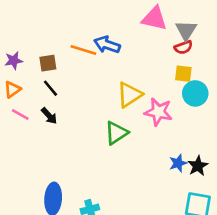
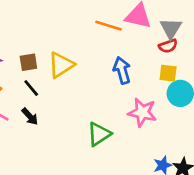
blue arrow: (107, 45) -> (122, 70), moved, turned 55
orange line: (83, 50) -> (108, 26), moved
yellow triangle: (129, 95) -> (61, 65), moved

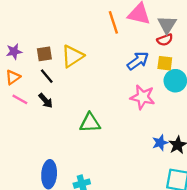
orange line: (108, 26) -> (113, 22), turned 55
blue arrow: (122, 70) -> (138, 61), moved, turned 70
green triangle: (99, 134) -> (90, 123), moved, turned 30

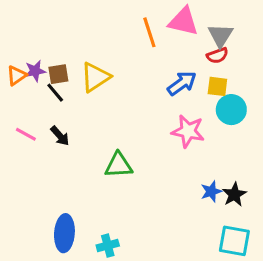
purple star: (14, 51) -> (35, 71), moved
black line: (47, 76) -> (55, 93), moved
orange triangle: (13, 77) -> (17, 76), moved

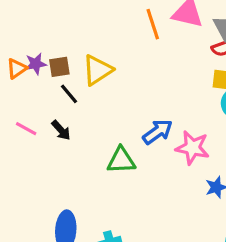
blue arrow: (182, 83) -> (158, 132), moved
black line: (55, 93) -> (69, 94), moved
pink star: (188, 131) -> (192, 148), moved

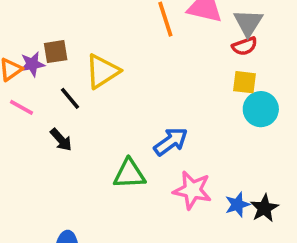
brown square: (59, 67) -> (56, 52), moved
pink line: (26, 129) -> (21, 107), moved
pink star: (192, 148) -> (192, 190), moved

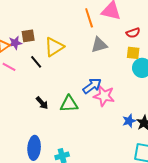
gray triangle: (248, 23) -> (99, 45), moved, turned 42
black arrow: (61, 140) -> (42, 103), moved
pink star: (192, 190) -> (104, 96), moved

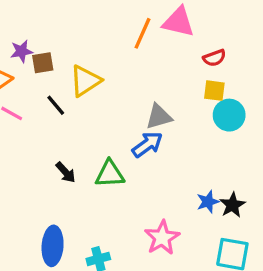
orange line: (89, 18) -> (142, 33), turned 42
purple star: (15, 43) -> (21, 51), moved
gray triangle: (99, 45) -> (159, 117), moved
pink star: (104, 96) -> (162, 238), moved, turned 30

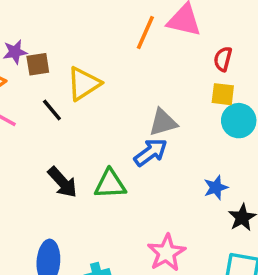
red semicircle: (214, 58) -> (223, 59), turned 125
black arrow: (66, 172) -> (63, 182), size x1.4
blue star: (208, 202) -> (216, 188), moved

